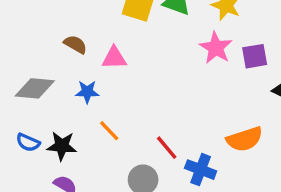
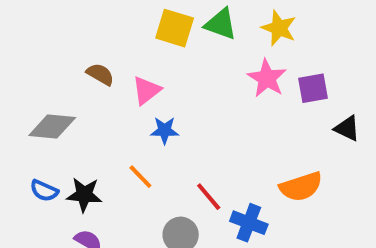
pink triangle: (114, 58) -> (146, 90), turned -36
blue star: (87, 92) -> (165, 130), moved

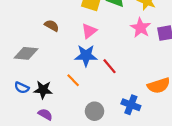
pink triangle: (146, 90) -> (89, 31), moved
blue star: (165, 130) -> (86, 56), size x1.5
red line: (209, 197) -> (109, 66), moved

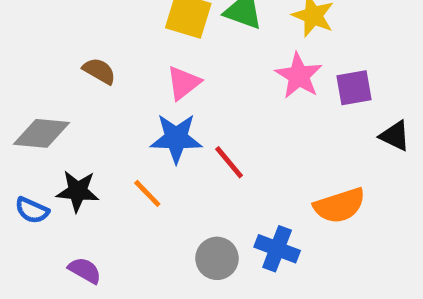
black star: (43, 90) -> (78, 191), moved
gray circle: (94, 111) -> (217, 258), moved

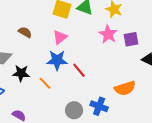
black star: (78, 191) -> (21, 73), moved

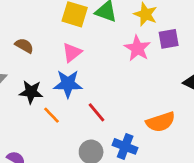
purple square: (131, 39) -> (169, 39), moved
red line: (79, 70) -> (96, 112), moved
black star: (21, 73) -> (31, 92), moved

